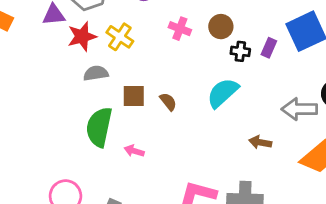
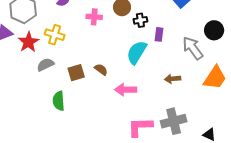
purple rectangle: (269, 48) -> (159, 34), moved
gray arrow: (299, 109) -> (193, 48), turned 70
green semicircle: (99, 127) -> (59, 101), size x0.7
pink arrow: (134, 151) -> (126, 90), moved, size x1.5

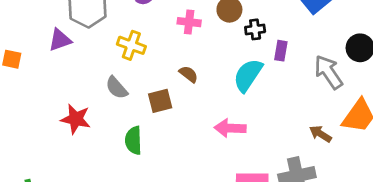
red star: (28, 42) -> (76, 119), moved, turned -30
gray semicircle: (45, 65) -> (117, 88), turned -108
brown semicircle: (101, 69) -> (189, 74), moved
brown arrow: (173, 79) -> (320, 134), moved, turned 35

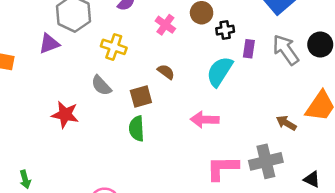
pink cross: (189, 22) -> (165, 25), turned 30
gray arrow: (328, 72) -> (286, 50), moved
green semicircle: (133, 140) -> (137, 129), moved

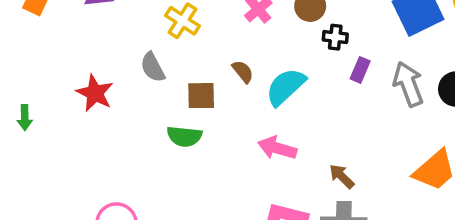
cyan semicircle: (220, 72) -> (286, 87), moved
brown arrow: (286, 123) -> (342, 176), moved
green semicircle: (137, 129) -> (184, 136), turned -95
green arrow: (25, 179) -> (25, 118), moved

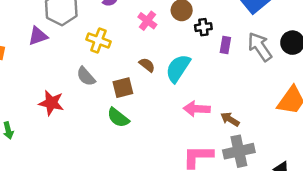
green semicircle: (184, 136) -> (118, 118), turned 45
pink arrow: (277, 148) -> (197, 109), moved

